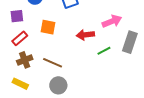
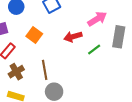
orange square: (48, 27) -> (34, 35), turned 35
brown line: (53, 63) -> (45, 70), turned 66

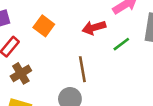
brown line: (45, 70) -> (82, 69), moved

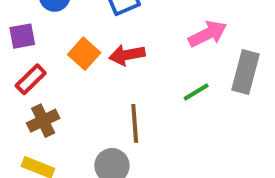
red arrow: (94, 28) -> (127, 55), moved

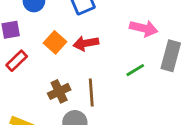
pink arrow: (208, 34) -> (144, 28), turned 40
brown cross: (43, 121) -> (59, 91), moved

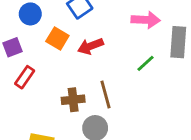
orange square: (55, 42) -> (57, 39), moved
brown cross: (59, 91) -> (73, 100), turned 30

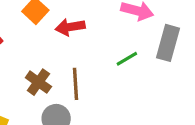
brown cross: (73, 100) -> (38, 82), turned 30

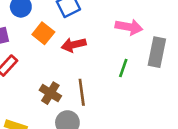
green line: (127, 59) -> (123, 68), turned -36

